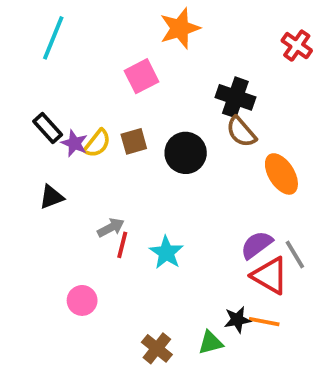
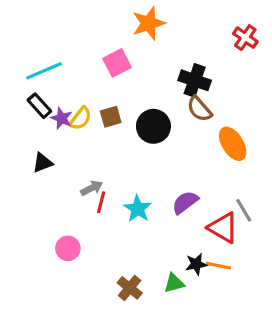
cyan line: (53, 38) -> (44, 71), moved, turned 45
purple semicircle: (257, 245) -> (185, 202), moved

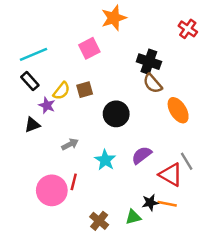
purple star: (62, 118) -> (47, 105), moved
black circle: (153, 126) -> (116, 114), moved
red line: (101, 202) -> (74, 182), moved
pink circle: (68, 248) -> (52, 190), size x1.6

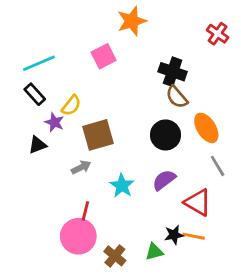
brown square: (85, 90) -> (98, 135), moved, size x1.6
black circle: (116, 114) -> (166, 135), moved
gray line: (187, 161) -> (218, 166), moved
pink circle: (52, 190) -> (78, 236), moved

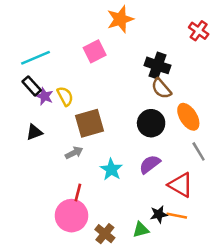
yellow semicircle: (71, 105) -> (65, 96), turned -66
purple star: (54, 122) -> (45, 96), moved

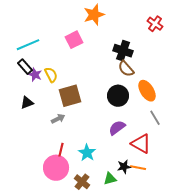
cyan star: (111, 169) -> (87, 153), moved

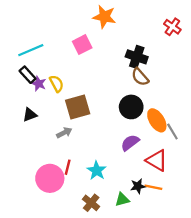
orange star: (94, 15) -> (104, 17), turned 30
orange ellipse: (147, 91) -> (157, 120), moved
pink circle: (56, 168) -> (50, 178), moved

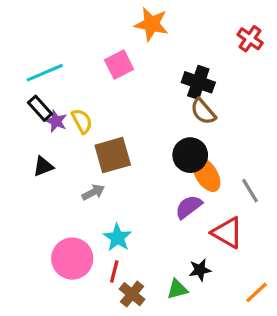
orange ellipse: (157, 120) -> (206, 174), moved
red line: (68, 167) -> (114, 271), moved
cyan star: (97, 171) -> (117, 238), moved
orange line: (153, 187) -> (256, 292), moved, turned -54

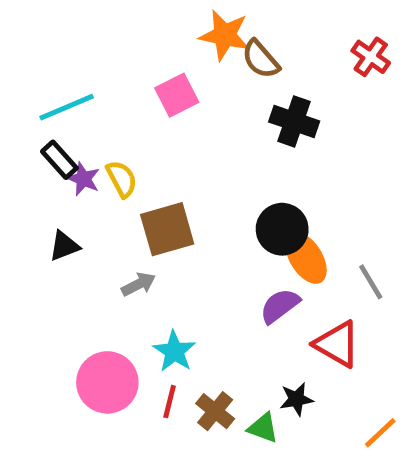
brown semicircle: (203, 111) -> (261, 59), moved
green triangle: (177, 289) -> (263, 428), turned 35
brown cross: (132, 294) -> (215, 411), moved

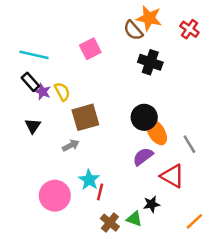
orange star: (225, 35) -> (149, 18), moved
cyan line: (67, 107) -> (34, 55), turned 36
black triangle: (64, 246) -> (33, 126), turned -35
red line: (170, 402) -> (100, 192), moved
brown cross: (215, 411) -> (110, 223), moved

